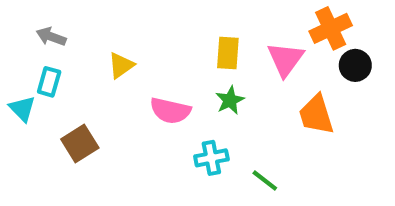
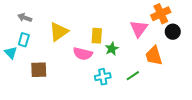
yellow rectangle: (228, 53) -> (97, 36), moved
yellow triangle: (121, 65) -> (59, 32), size x1.5
brown square: (80, 143) -> (39, 70), turned 30
green line: (265, 180) -> (133, 76), moved, turned -72

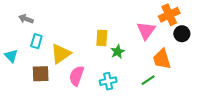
yellow triangle: (59, 32) -> (61, 54), moved
cyan rectangle: (24, 40) -> (36, 41), moved
pink semicircle: (83, 54) -> (77, 76), moved, turned 96
green line: (133, 76) -> (148, 80), moved

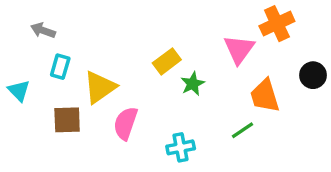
black circle: (182, 34) -> (313, 75), moved
yellow rectangle: (102, 38) -> (167, 61), turned 49
cyan cross: (108, 81) -> (181, 147), moved

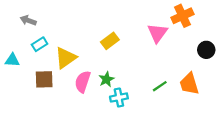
cyan rectangle: (60, 67) -> (40, 44), turned 42
green star: (193, 84) -> (106, 79), moved
cyan triangle: (19, 91) -> (12, 60), turned -42
orange trapezoid: (265, 96) -> (189, 84), moved

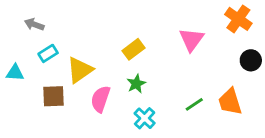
orange cross: (182, 16) -> (238, 19), moved, turned -30
green star: (106, 79) -> (136, 84), moved
cyan cross: (119, 97) -> (145, 118), turned -36

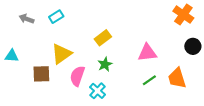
pink triangle: (191, 40) -> (147, 53), moved, turned 48
cyan rectangle: (48, 53) -> (56, 17), moved
cyan cross: (145, 118) -> (98, 91), moved

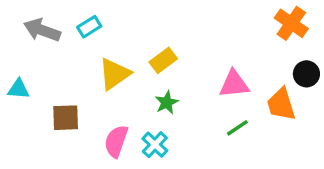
gray arrow: (26, 19) -> (42, 30), size x1.5
yellow triangle: (61, 54) -> (114, 74), moved
pink semicircle: (77, 76) -> (116, 141), moved
orange trapezoid: (177, 78) -> (281, 104), moved

